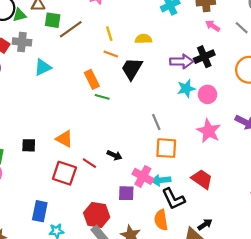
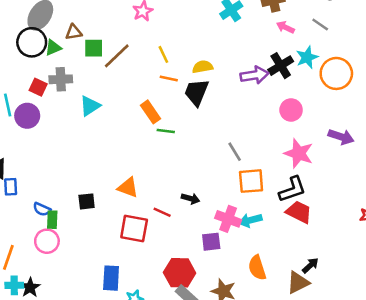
yellow semicircle: (143, 39) -> (203, 67), moved
cyan star: (186, 88) -> (307, 57), moved
black L-shape: (173, 199) -> (292, 189), moved, turned -75

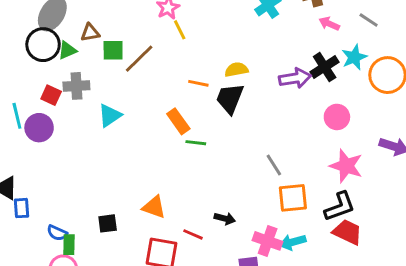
yellow line: (163, 54) -> (180, 30), moved

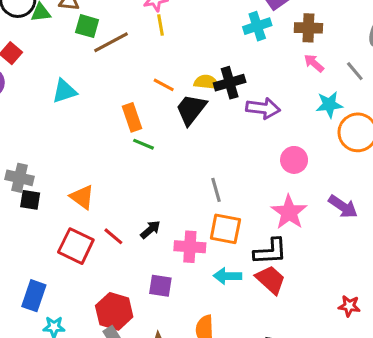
black cross: (325, 67) -> (230, 83), moved
gray cross: (76, 86) -> (20, 178), moved
black arrow: (225, 219) -> (150, 230), turned -72
pink cross: (268, 241) -> (190, 247), moved, turned -32
cyan arrow: (293, 242) -> (227, 276), moved

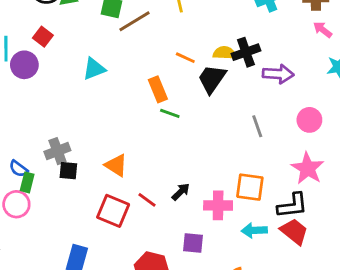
gray cross: (20, 178) -> (57, 151), turned -30
gray line: (216, 190) -> (257, 126), moved

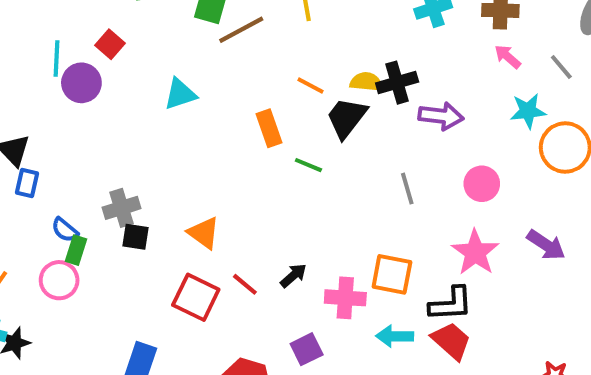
green line: (170, 113) -> (308, 165), moved
purple square: (193, 243) -> (307, 349), turned -35

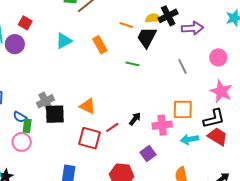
orange rectangle: (269, 128) -> (100, 45), moved
black square: (135, 237) -> (55, 114), size x1.5
red line: (245, 284) -> (112, 127), turned -64

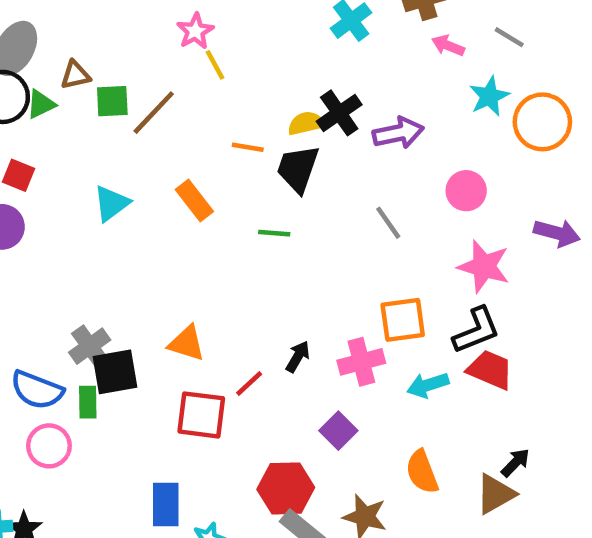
blue semicircle: (20, 117) -> (37, 390), size x1.6
green rectangle: (27, 126) -> (88, 402), moved

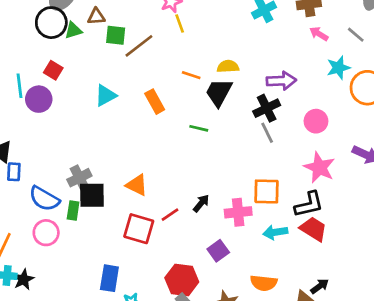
black cross: (339, 113) -> (267, 108), moved
orange semicircle: (422, 472) -> (264, 283), turned -72

